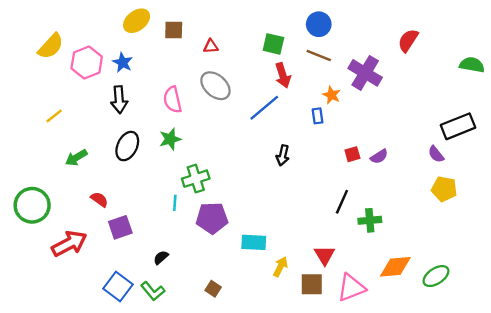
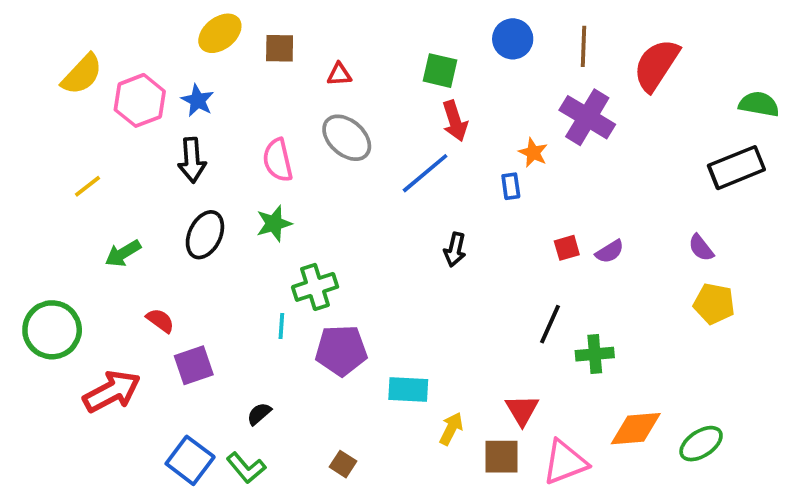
red semicircle: (408, 40) -> (656, 65), size x1.4
brown line: (319, 56) -> (584, 46), moved, turned 70
black rectangle: (458, 126) -> (736, 168), moved

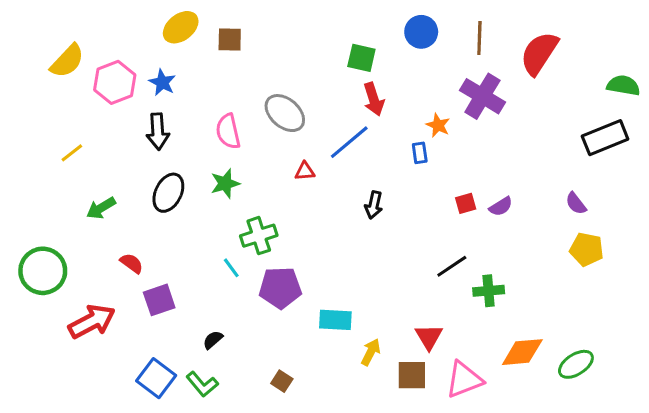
red triangle: (339, 74) -> (305, 171), moved
black line: (550, 324) -> (452, 266), turned 32
cyan line: (281, 326) -> (231, 268), turned -40

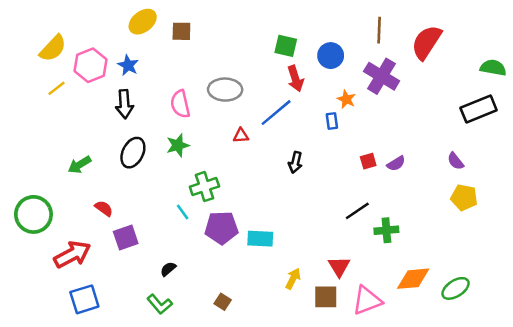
blue circle: (421, 32) -> (331, 56), moved
gray ellipse: (285, 113) -> (225, 90), turned -40
yellow line: (72, 153) -> (57, 88), moved
cyan rectangle: (335, 320) -> (260, 239), moved
blue square: (156, 378) -> (84, 299), moved, turned 36

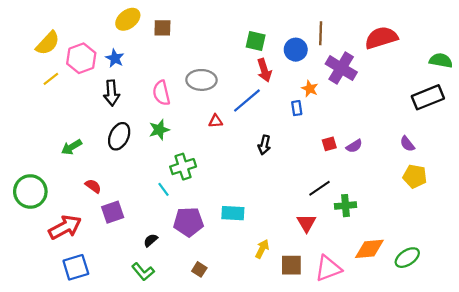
brown line: (379, 30) -> (321, 33), moved
red semicircle: (426, 42) -> (381, 38), turned 40
purple pentagon: (221, 228) -> (188, 222), moved
red triangle: (339, 267) -> (307, 223), moved

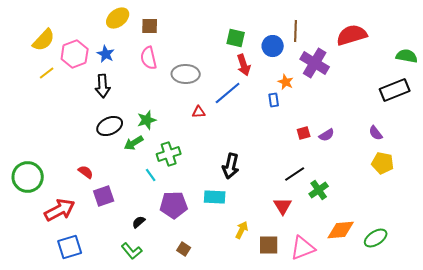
pink semicircle: (161, 93) -> (149, 58), moved
black ellipse: (119, 136) -> (110, 126), turned 40
black arrow: (264, 145) -> (231, 166), moved, size x1.4
green arrow: (71, 147) -> (134, 143), moved
green cross: (346, 206) -> (319, 190), turned -30

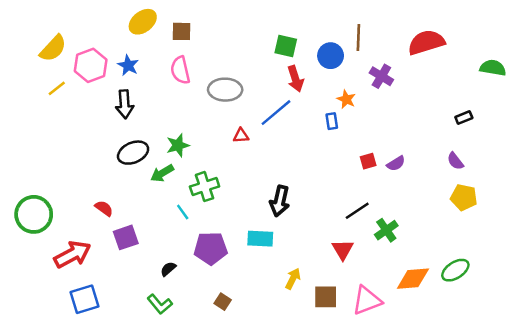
purple cross: (315, 63) -> (381, 76), size x0.7
black rectangle: (395, 90) -> (464, 117), moved, size x0.5
green ellipse: (376, 238) -> (455, 270), moved

